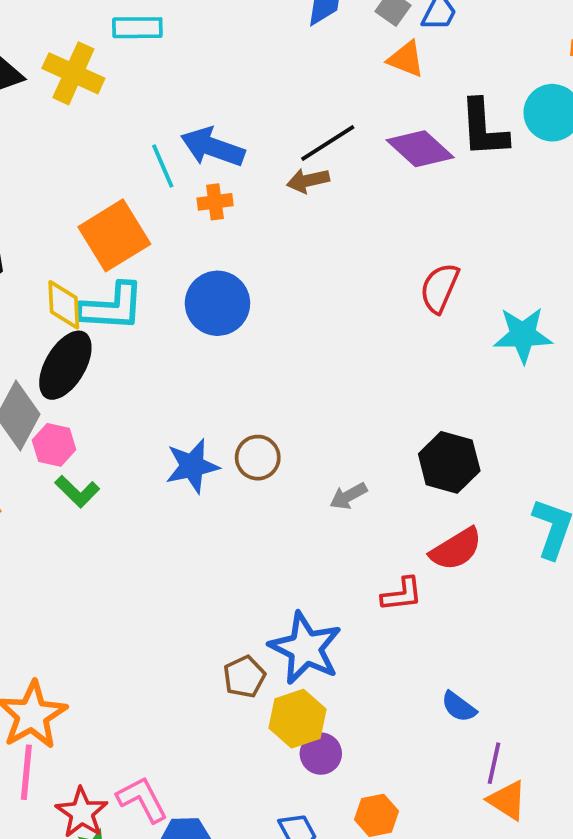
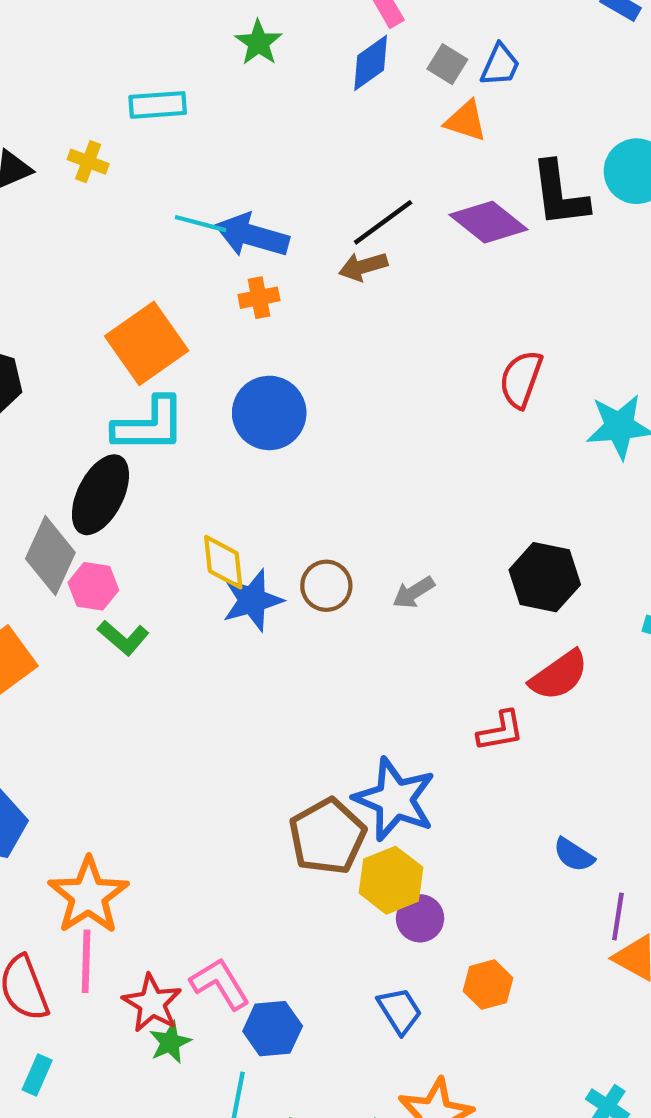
yellow cross: (73, 73) -> (88, 162), size x0.6
cyan line: (163, 166) -> (201, 224), moved, turned -48
yellow diamond: (64, 305) -> (223, 562), moved
gray arrow: (348, 496) -> (414, 592), moved
brown pentagon: (244, 677) -> (327, 836), size x1.6

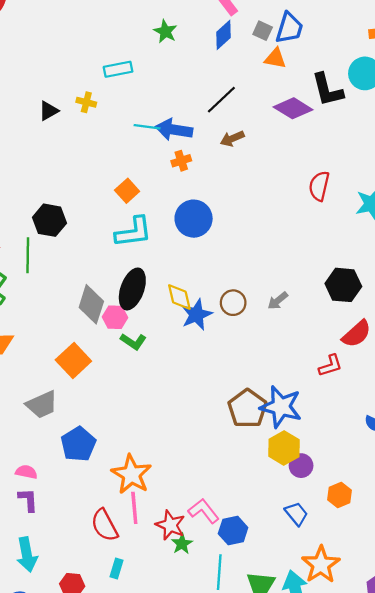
blue trapezoid: (500, 65) -> (289, 28), size x1.4
black line: (383, 222) -> (221, 100), moved
orange square: (147, 343) -> (127, 191), size x0.6
black ellipse: (100, 495) -> (132, 289), moved
brown pentagon: (327, 836) -> (247, 409), moved

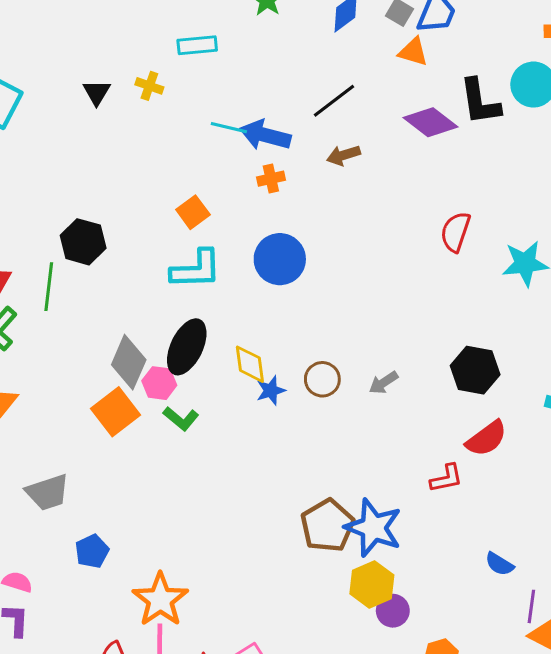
black triangle: (48, 111) -> (97, 92), turned -35
blue star: (196, 315) -> (271, 390), size x0.7
orange square: (73, 360) -> (115, 412), moved
blue pentagon: (78, 444) -> (92, 551), size x0.7

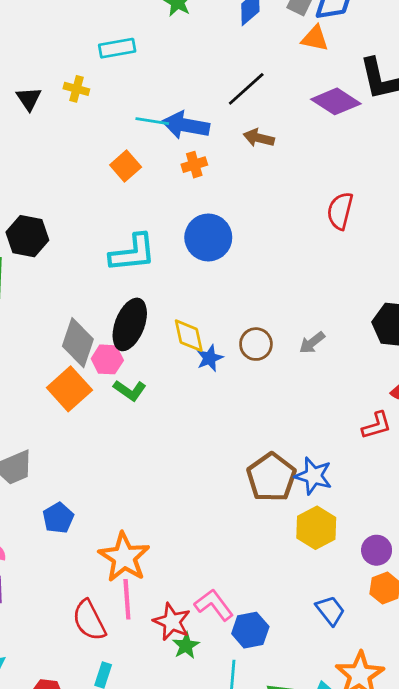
brown arrow: (343, 155) -> (259, 138), turned 36
orange square: (193, 212) -> (126, 166), moved
red semicircle: (456, 232) -> (340, 211), moved
blue star: (373, 528) -> (313, 476), size x0.7
purple circle: (393, 611) -> (377, 550), moved

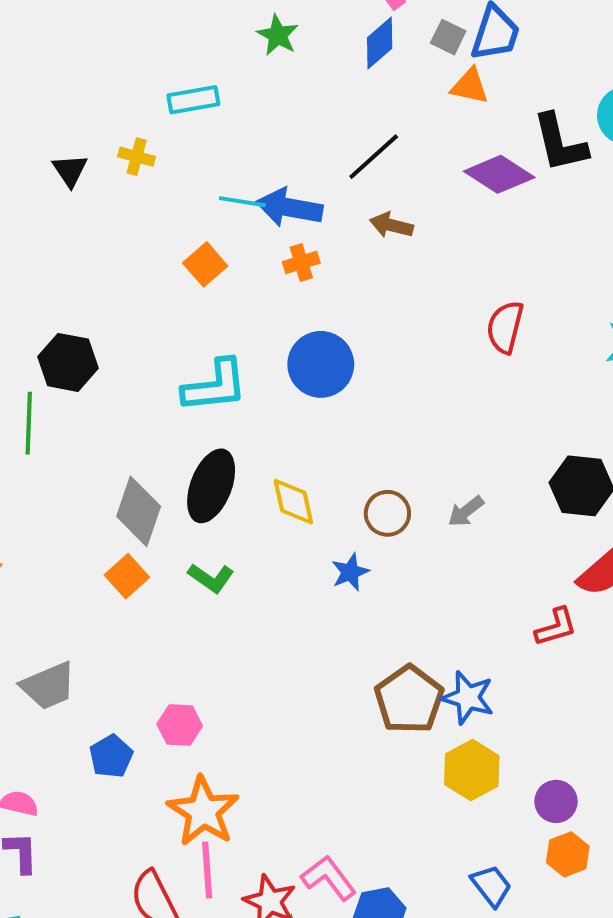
blue star: (210, 358) -> (350, 572), moved
pink hexagon: (107, 359) -> (180, 725), moved
orange square: (69, 389) -> (127, 576), size x0.7

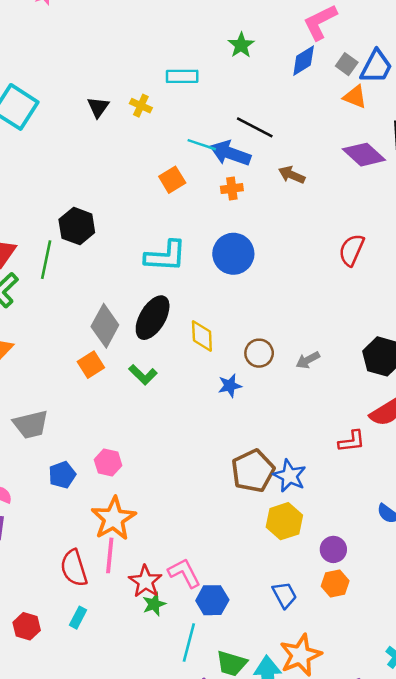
black line: (374, 157) -> (255, 127), moved, turned 60

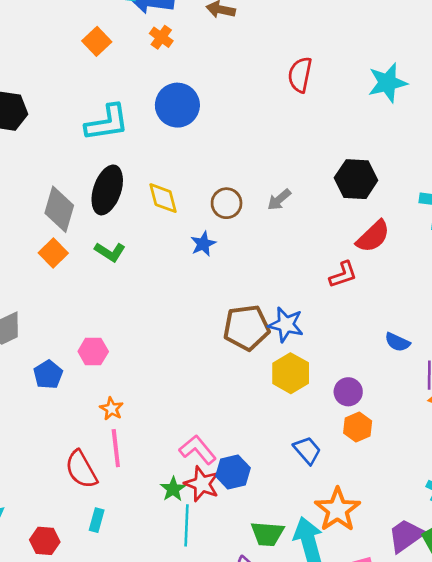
orange cross: (232, 189) -> (161, 37), turned -35
brown pentagon: (253, 471) -> (246, 328), turned 30
orange star: (114, 519) -> (112, 409), size x0.5
red star: (145, 581) -> (202, 484), moved
cyan line: (189, 643) -> (187, 525), moved

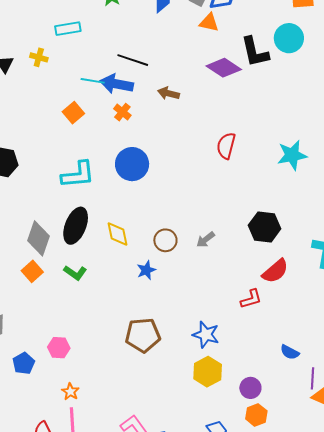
brown pentagon: (246, 328) -> (143, 335), moved

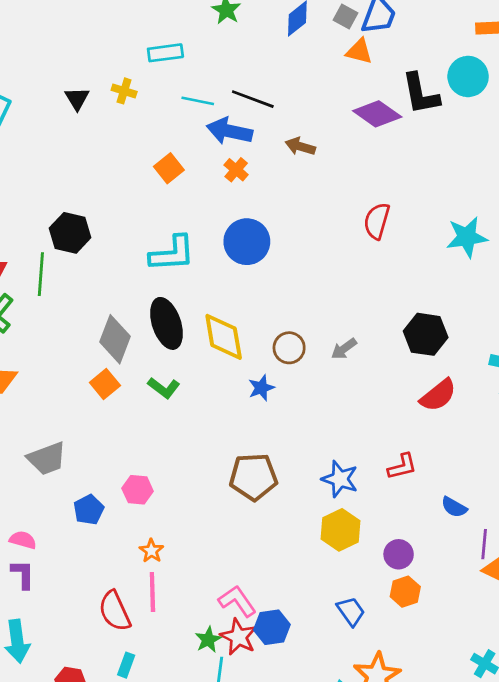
cyan line: (93, 81) -> (198, 101), moved
black ellipse: (76, 226) -> (166, 323), turned -42
yellow diamond: (118, 234) -> (224, 337), size x1.4
red L-shape: (251, 299) -> (402, 467), moved

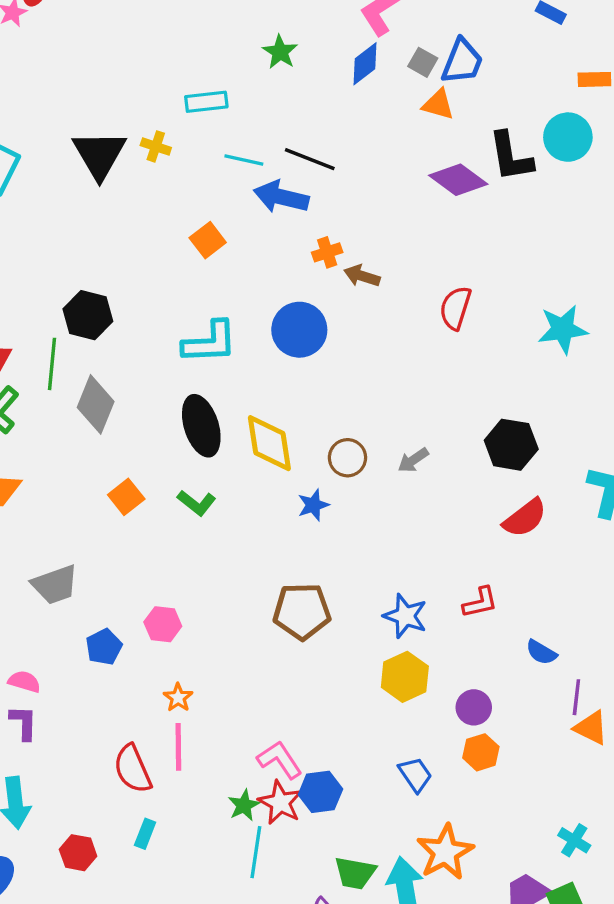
black triangle: (77, 99) -> (99, 154), size x1.8
brown arrow: (300, 146) -> (362, 276), moved
orange cross: (236, 170) -> (327, 252), moved, turned 30
gray diamond: (115, 339) -> (96, 404), moved

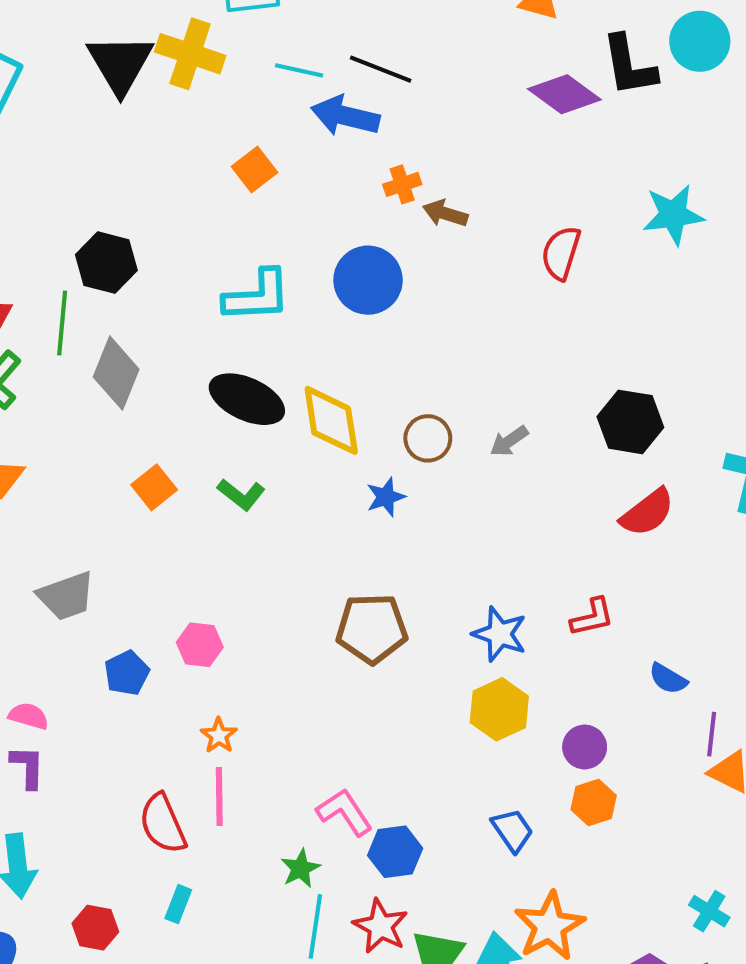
yellow cross: (156, 146) -> (190, 54), size x1.8
cyan star: (563, 329) -> (673, 215), moved
black ellipse: (201, 426) -> (247, 399), turned -48
red star: (280, 803) -> (381, 926), moved

